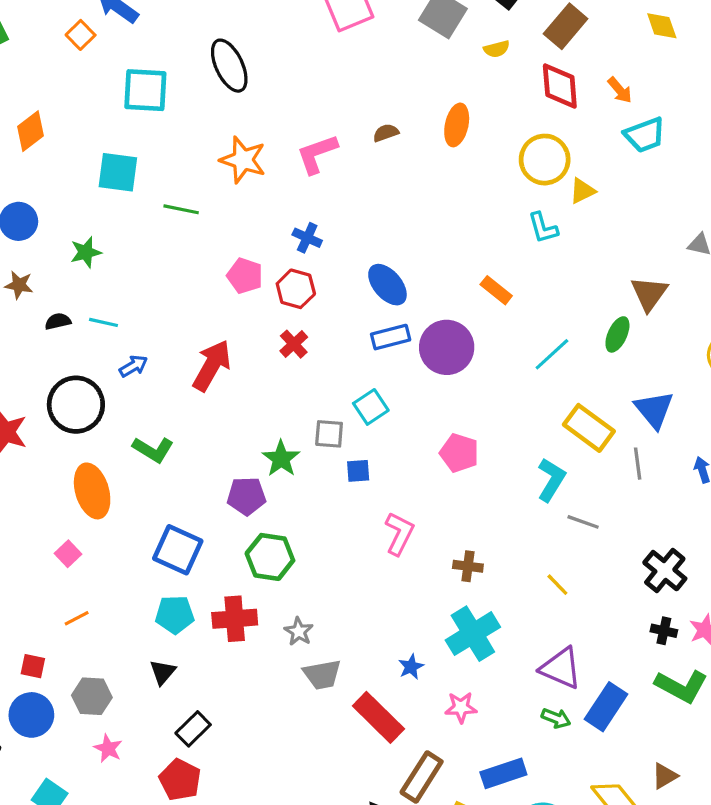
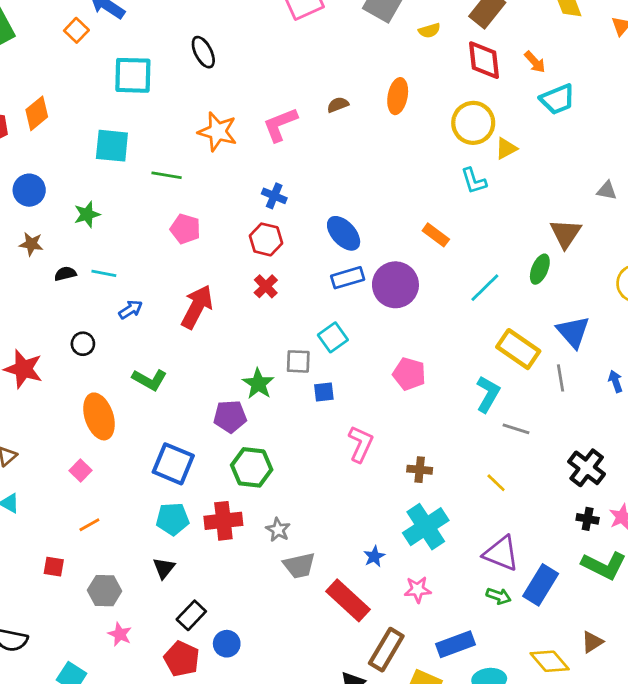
black ellipse: (229, 66) -> (203, 52), size x0.7
pink pentagon: (245, 276) -> (185, 229), moved
black circle: (76, 405) -> (83, 344), size x0.5
blue circle: (31, 715) -> (227, 644), moved, size x0.7

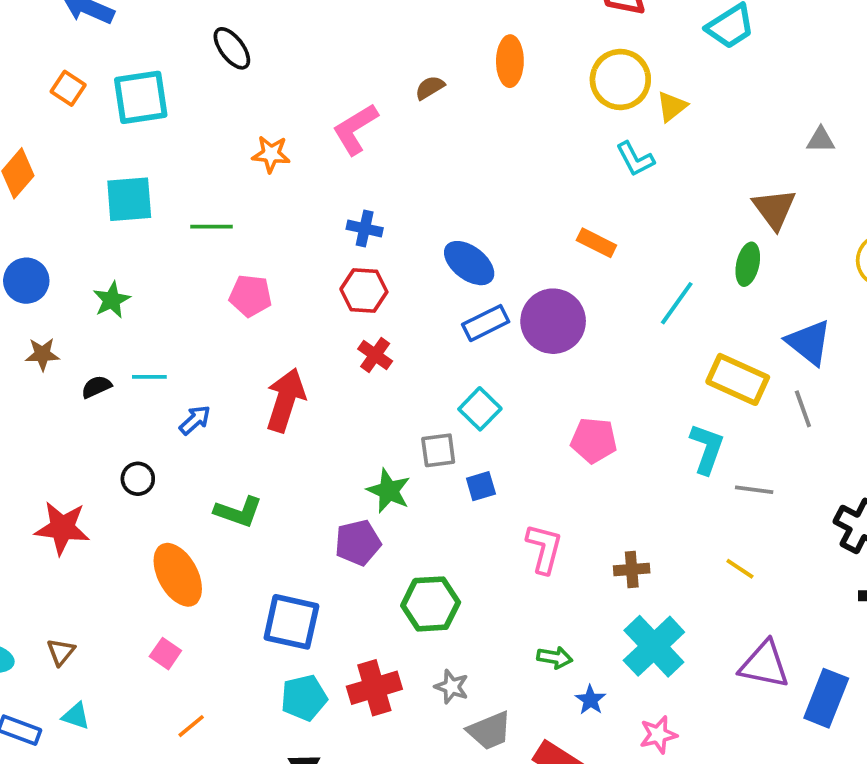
orange square: (76, 30) -> (68, 88), moved
orange star: (218, 132) -> (271, 154), size x0.7
green hexagon: (252, 467) -> (431, 604), moved
green arrow: (499, 596) -> (555, 658), moved

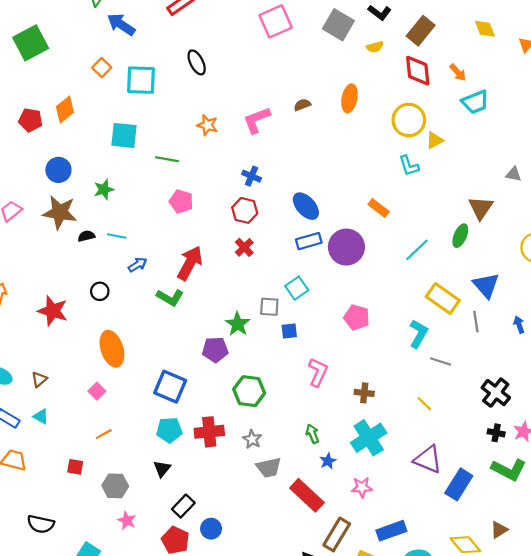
brown star: (42, 354) -> (60, 212), size x1.8
green L-shape: (238, 512) -> (170, 297), moved
green arrow: (555, 658) -> (312, 434), turned -132

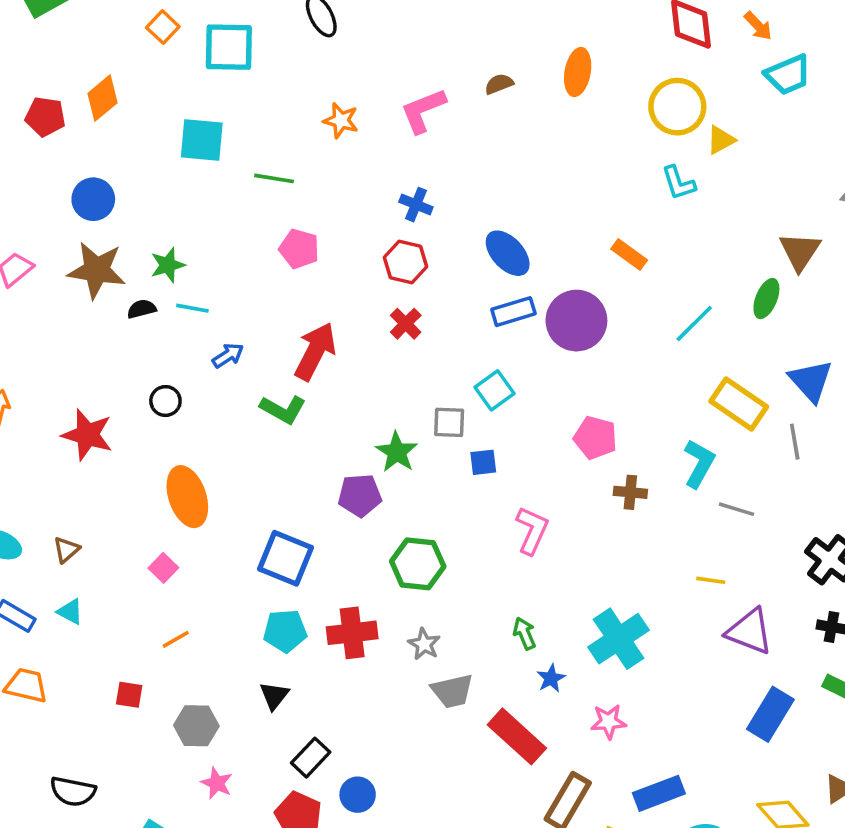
green star: (104, 189) -> (168, 265), moved
brown cross: (364, 393) -> (630, 492), moved
yellow line: (424, 404) -> (711, 580), turned -35
purple triangle: (428, 459) -> (750, 631), moved

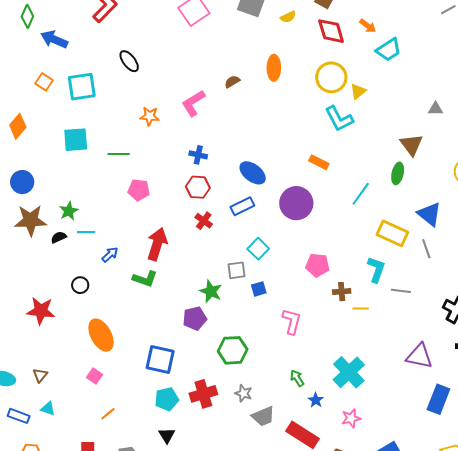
cyan L-shape: (679, 183) -> (339, 119), size x1.4
blue rectangle: (513, 312) -> (242, 206), moved
yellow line: (711, 580) -> (361, 309), moved

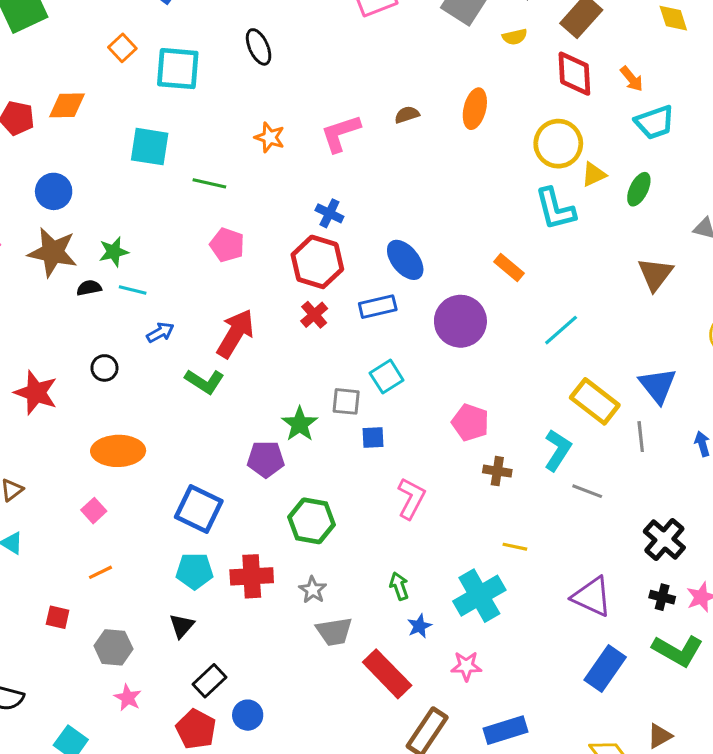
orange diamond: (18, 126) -> (67, 105), turned 35
green ellipse: (398, 173) -> (639, 189), moved
red hexagon: (198, 187) -> (317, 262), size x1.4
yellow line: (361, 309) -> (515, 547), moved
orange ellipse: (101, 335) -> (118, 451), turned -76

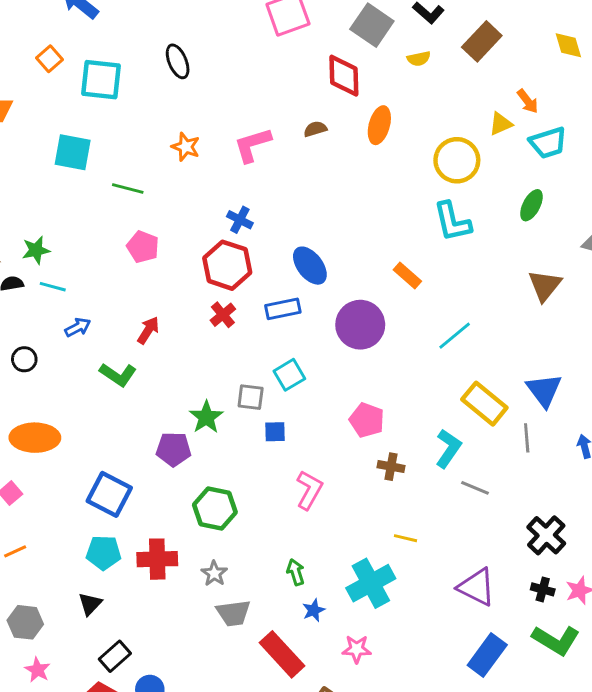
red diamond: (574, 74) -> (344, 76), moved
yellow triangle: (594, 174) -> (501, 124), moved
red arrow: (235, 333) -> (148, 330), size x0.6

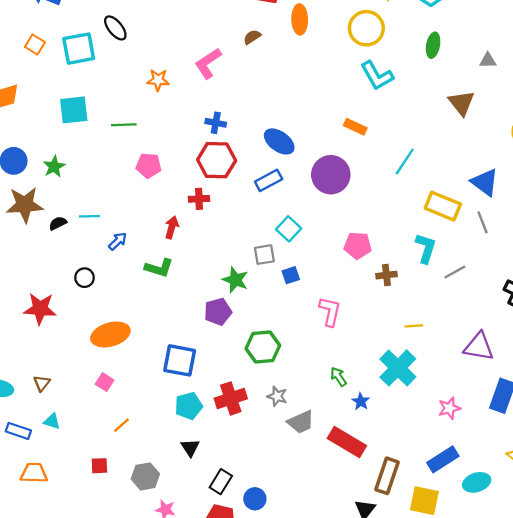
black ellipse: (178, 61) -> (115, 28), moved
green star: (36, 250) -> (54, 167), moved
red cross: (223, 315) -> (199, 199), moved, turned -36
gray line: (475, 488) -> (455, 272), turned -35
pink star: (357, 649) -> (449, 408), moved

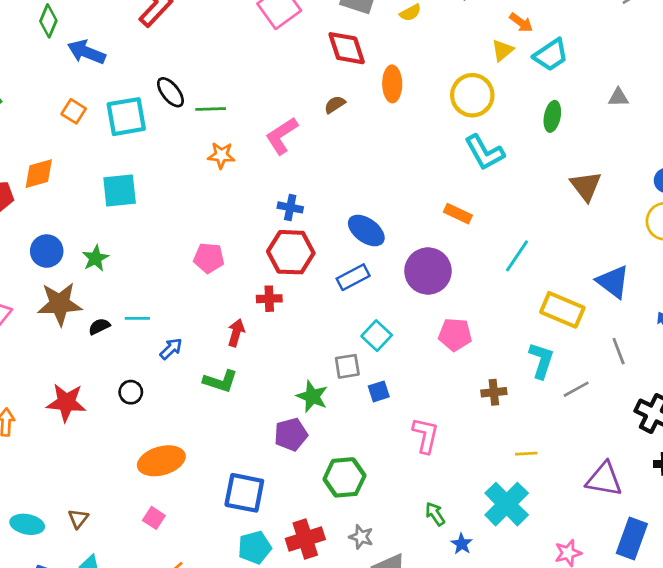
gray triangle: (488, 60) -> (618, 97), moved
green line: (124, 125) -> (211, 109), moved
gray line: (483, 222) -> (619, 351), moved
pink pentagon: (358, 245) -> (455, 335), moved
red star: (40, 309) -> (66, 403), moved

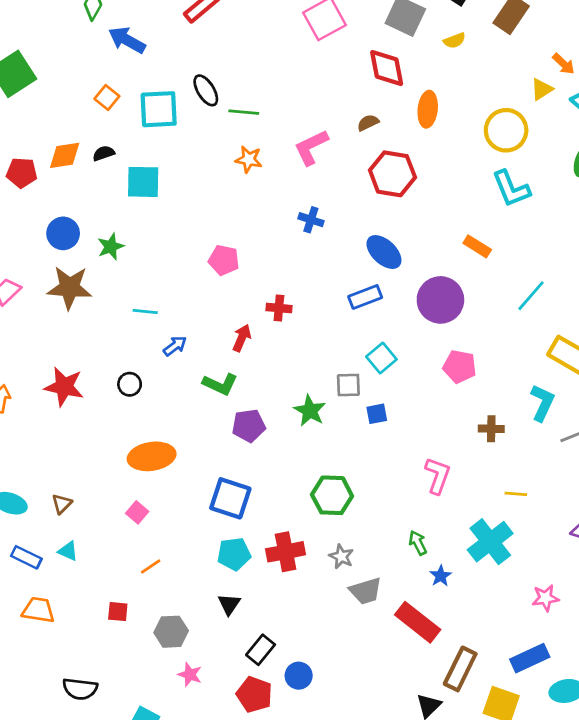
red hexagon: (291, 252) -> (392, 174), moved
black semicircle: (99, 326) -> (104, 153), moved
purple pentagon: (291, 434) -> (249, 426), moved
pink L-shape: (426, 435) -> (438, 476), moved

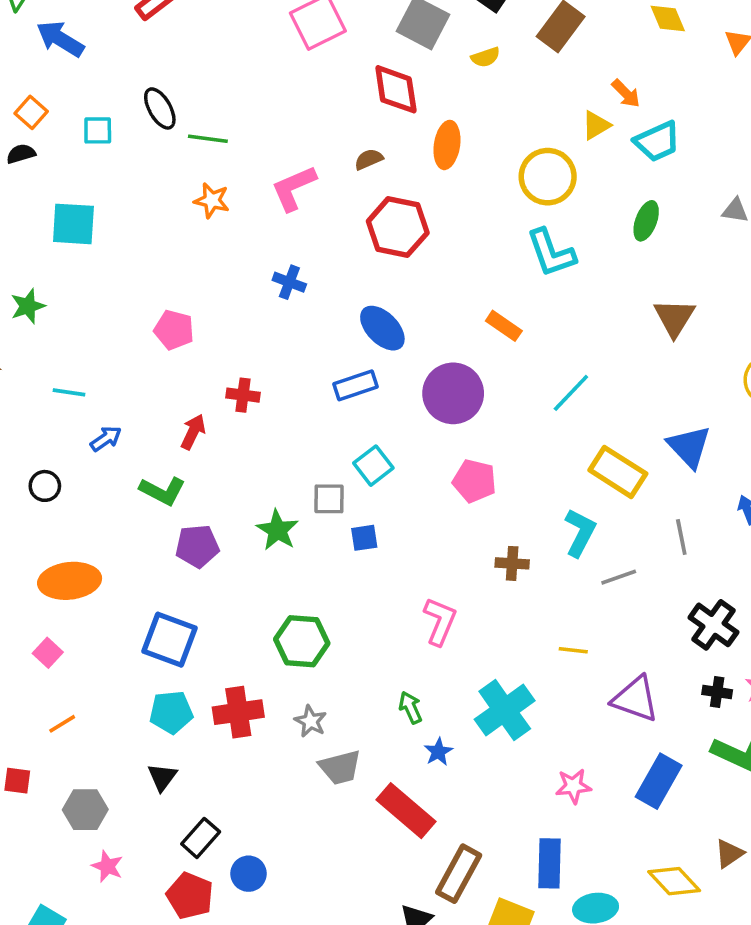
cyan square: (159, 109) -> (98, 130), size x0.6
black semicircle: (104, 153) -> (21, 154), moved
yellow line: (516, 494) -> (573, 650), moved
blue rectangle: (530, 658) -> (550, 863), turned -66

